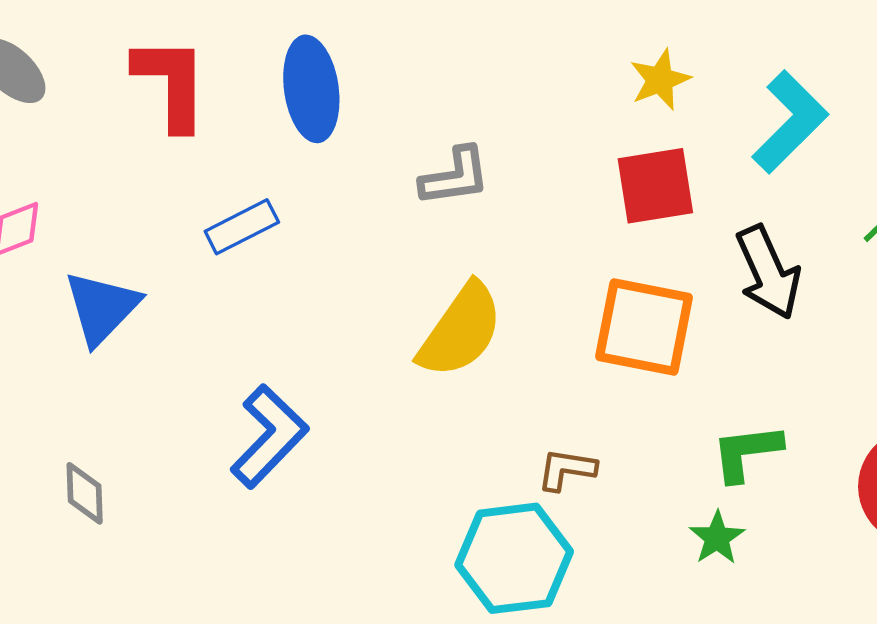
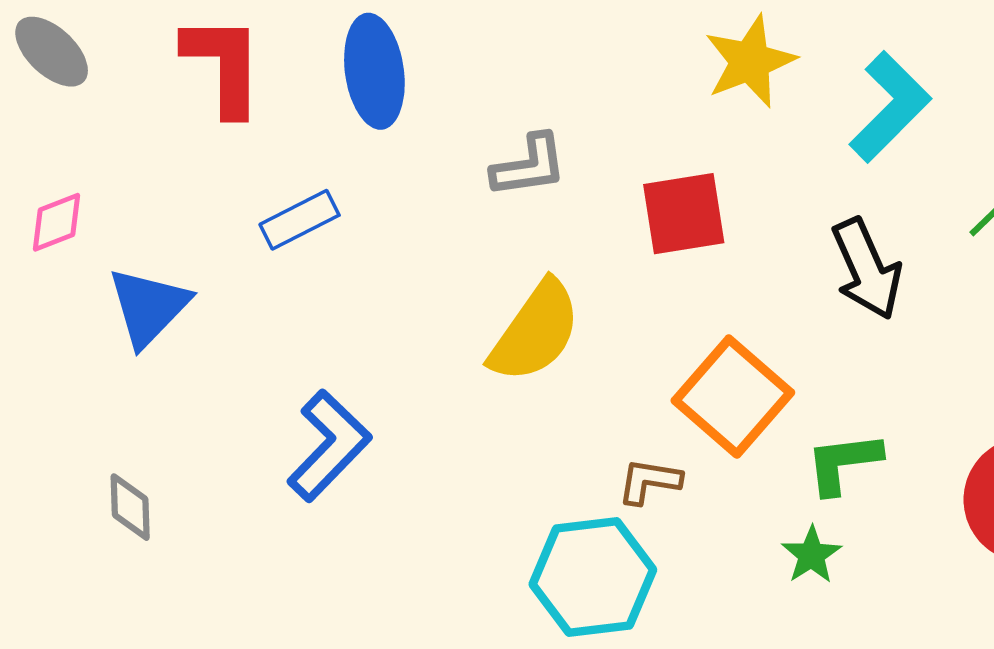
yellow star: (660, 80) -> (750, 61), size x1.4
red square: (655, 186) -> (684, 214), moved
orange square: (644, 327) -> (733, 397), moved, turned 30

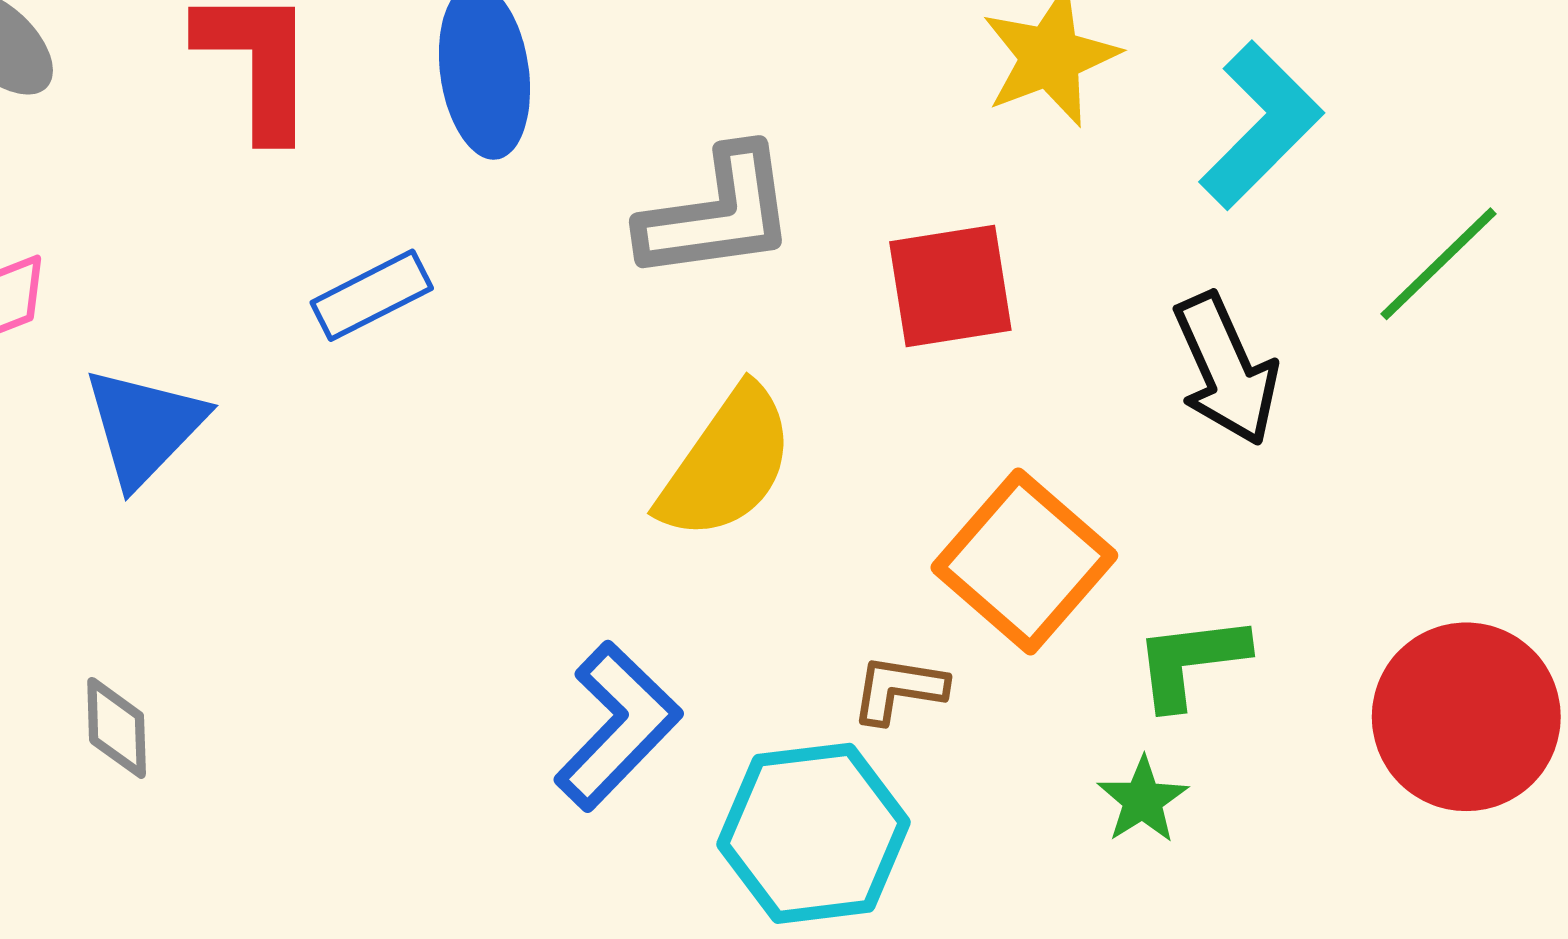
gray L-shape: (529, 166) -> (717, 214), size x1.4
blue L-shape: (329, 446) -> (618, 726), moved

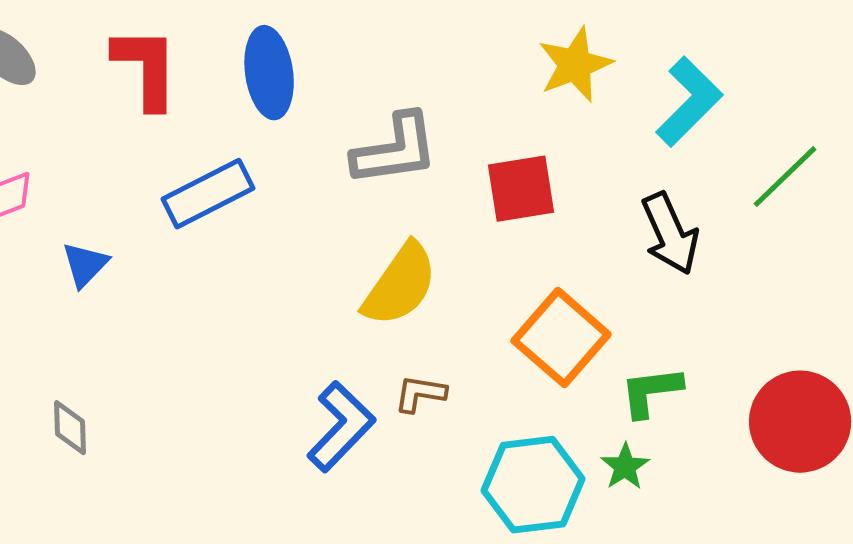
blue rectangle: (372, 295) -> (208, 194), size x1.4
blue triangle: (144, 427) -> (85, 265), size x0.7
brown L-shape: (899, 689) -> (420, 394), moved
cyan hexagon: (814, 833) -> (533, 485), moved

